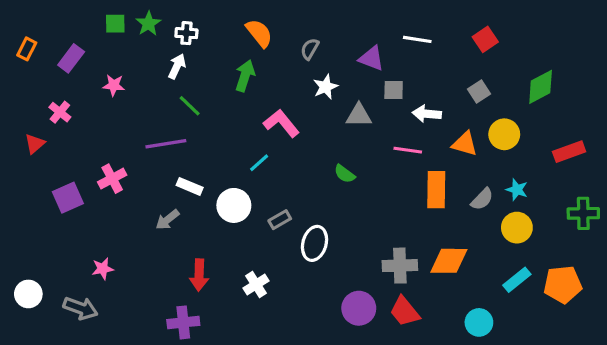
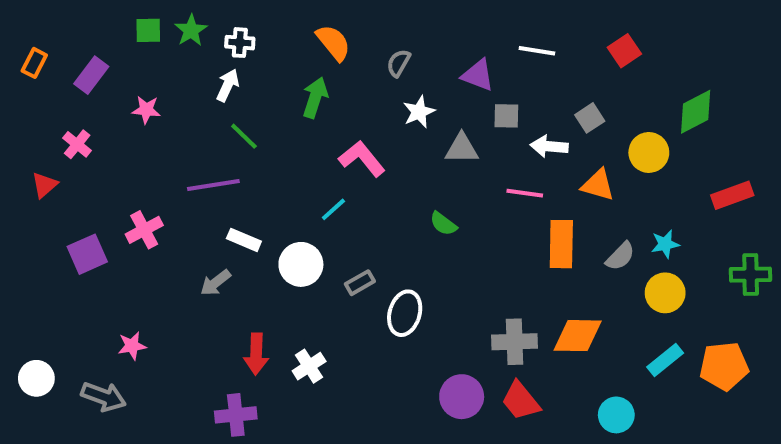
gray square: (479, 92) -> (590, 118), moved
yellow circle: (504, 134) -> (649, 152), moved
cyan star: (517, 190) -> (665, 244), turned -30
white cross: (256, 284) -> (309, 366), moved

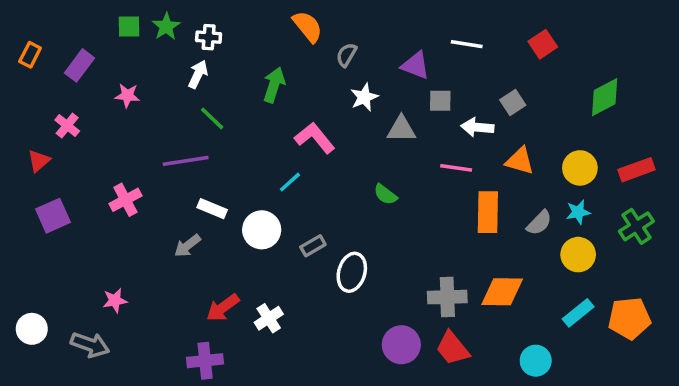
orange semicircle: (333, 43) -> (308, 26), moved
yellow circle: (649, 152) -> (580, 168), moved
purple square: (87, 254) -> (53, 216), moved
green cross: (751, 275) -> (636, 226), moved, turned -32
red arrow: (256, 354) -> (223, 308), turned 52

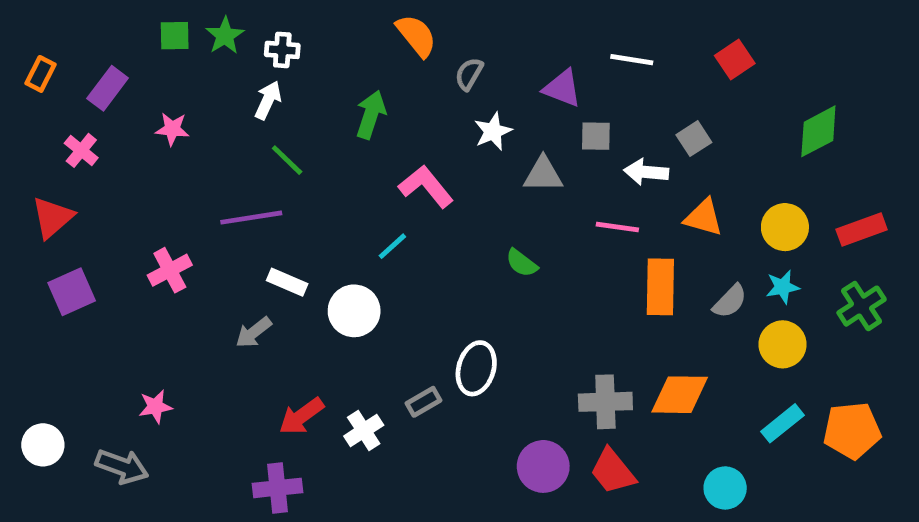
pink cross: (67, 126) -> (81, 150), moved
red triangle: (39, 161) -> (52, 218), size x1.4
gray rectangle: (313, 246) -> (424, 402), moved

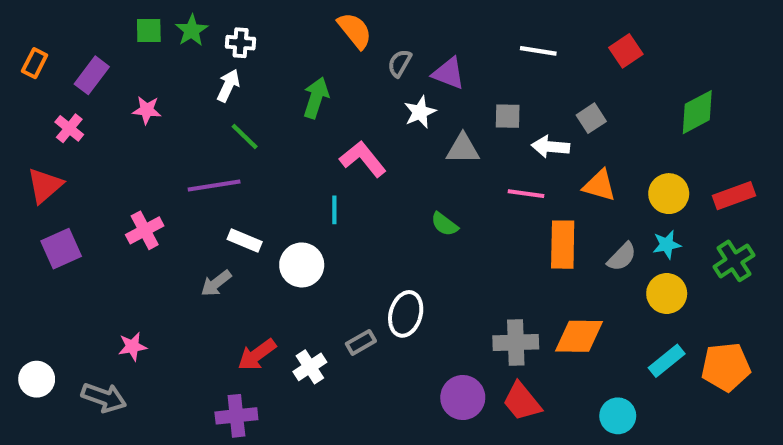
purple triangle: (562, 88) -> (449, 73), moved
cyan line: (392, 246) -> (334, 210), turned -48

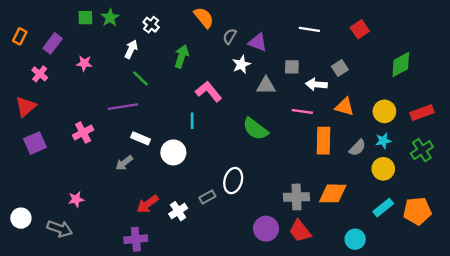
white cross: (241, 43) -> (151, 25), moved, turned 35
green semicircle: (444, 224) -> (255, 129), size x1.6

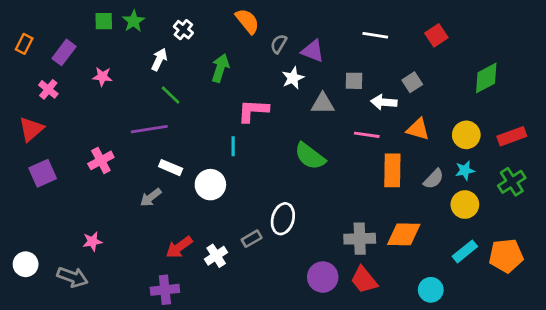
pink L-shape: (209, 91) -> (253, 111), turned -48

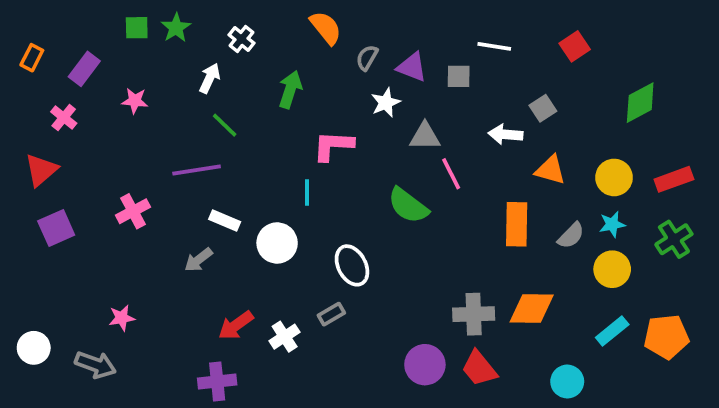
gray square: (354, 81) -> (459, 76), moved
pink line: (367, 135) -> (451, 174), moved, turned 55
white ellipse: (283, 219) -> (352, 265), moved, turned -44

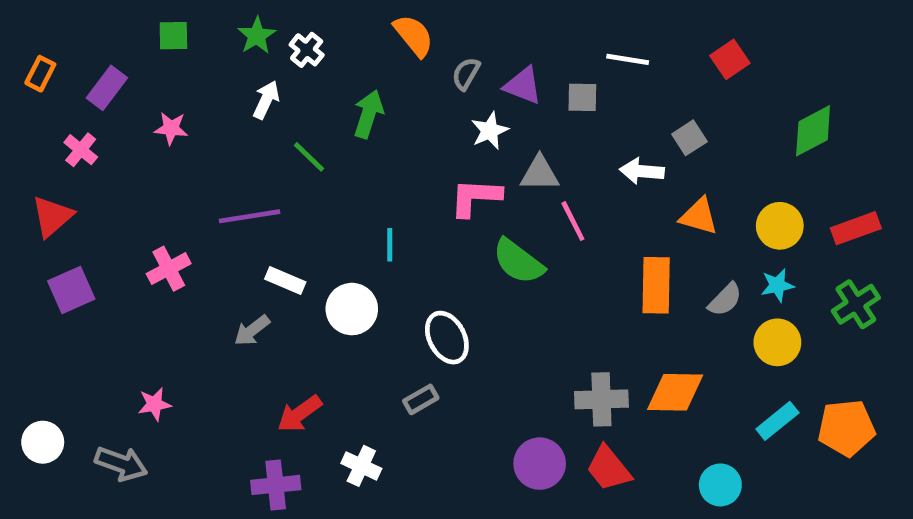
green star: (176, 28) -> (257, 36), moved
green line: (225, 125) -> (309, 157), moved
pink L-shape: (333, 146) -> (475, 197), moved
white cross: (285, 337) -> (361, 466), moved, turned -32

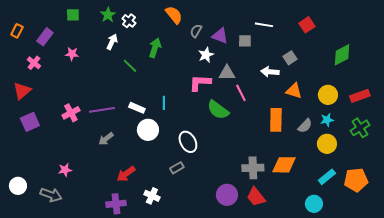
purple line: (250, 216) -> (102, 110), moved
white rectangle: (285, 280) -> (137, 108), moved
cyan circle: (720, 485) -> (314, 204), moved

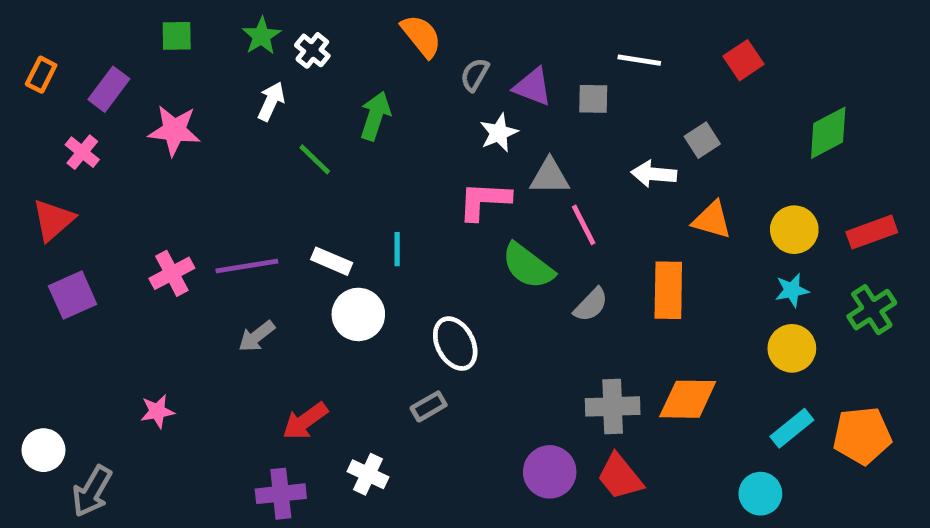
pink star: (72, 54) -> (174, 130), size x1.5
gray semicircle: (305, 126) -> (591, 305), moved
gray arrow: (51, 195) -> (92, 491), moved, turned 100

